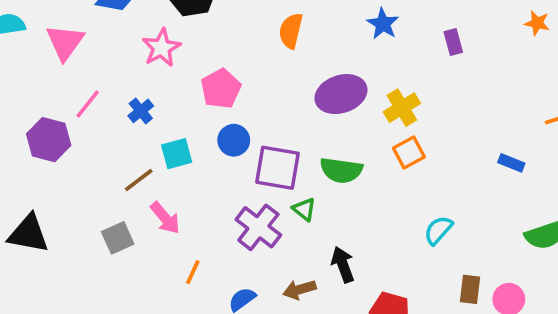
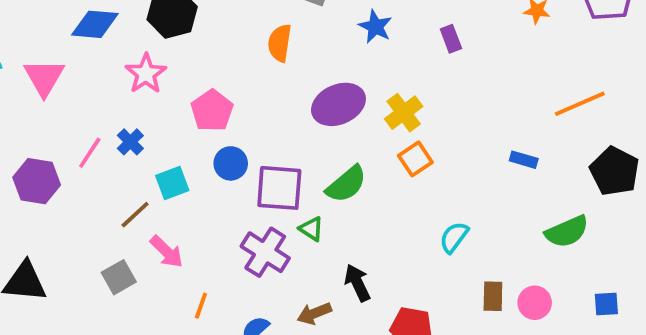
pink line: (88, 104) -> (90, 153), moved
green semicircle: (341, 170) -> (346, 184), turned -42

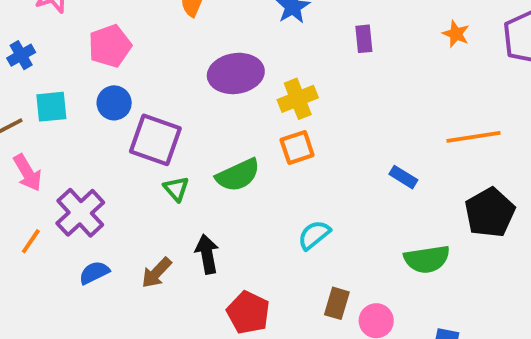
green semicircle: (346, 184) -> (238, 175), moved
purple cross: (265, 252) -> (80, 213), moved
orange line: (201, 306) -> (31, 241), moved
brown arrow: (314, 313) -> (157, 273), turned -40

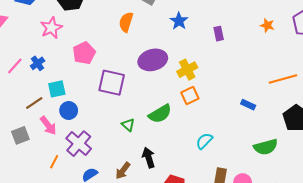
blue circle: (114, 103) -> (69, 110), moved
purple square: (155, 140) -> (112, 83), moved

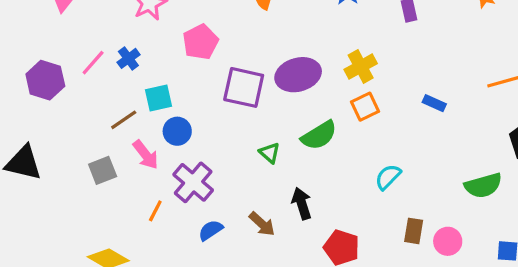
purple ellipse: (153, 60) -> (298, 75), moved
blue rectangle: (248, 105) -> (434, 103), moved
brown arrow: (123, 171) -> (262, 224), turned -84

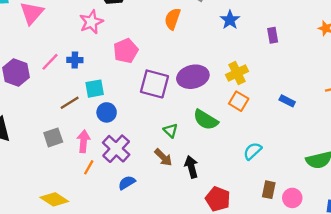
blue cross: (128, 58) -> (75, 60), turned 35
orange square: (365, 107) -> (239, 101), turned -36
green semicircle: (319, 135) -> (206, 120), turned 60
pink arrow: (146, 155) -> (84, 141), moved, turned -140
brown arrow: (262, 224) -> (163, 157), moved

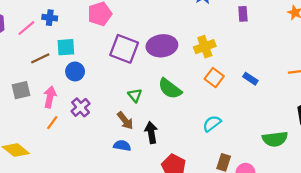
pink line: (50, 62) -> (26, 28), moved
orange square: (239, 101) -> (214, 78), moved
purple cross: (116, 149) -> (81, 107), size x0.7
blue semicircle: (127, 183) -> (122, 146), moved, turned 35

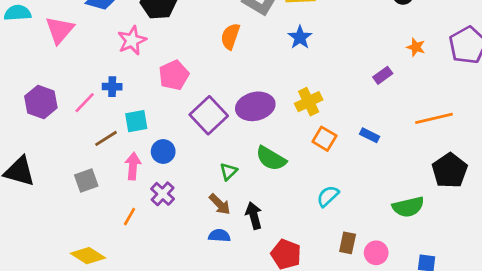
purple rectangle: (243, 14) -> (383, 75), moved, turned 64
purple square: (124, 49) -> (209, 115), turned 32
blue circle: (75, 71) -> (163, 151), moved
green triangle: (135, 95) -> (228, 172), turned 32
pink arrow: (50, 97) -> (133, 166), moved

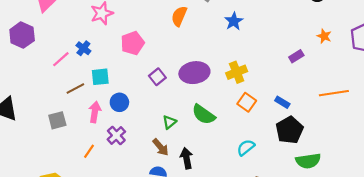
blue cross: (112, 87) -> (83, 48), turned 32
purple hexagon: (41, 102) -> (22, 35), moved
purple square: (209, 115) -> (157, 77), size x0.6
black pentagon: (450, 171) -> (289, 130), moved

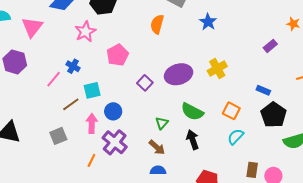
orange square: (247, 102) -> (231, 111), moved
purple cross: (116, 135) -> (115, 142), size x1.4
black arrow: (187, 158) -> (193, 140), moved

